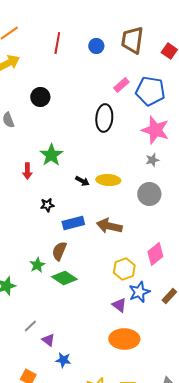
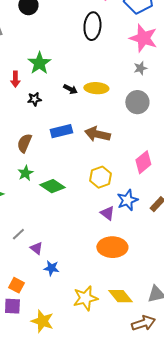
black star: (47, 205) -> (34, 99), moved
brown semicircle: (59, 251) -> (24, 143), moved
yellow hexagon: (124, 269) -> (100, 177), moved

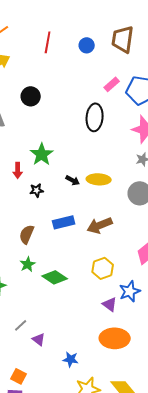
brown arrow: (97, 134) -> (100, 225), turned -35
blue star: (51, 268) -> (71, 359), moved

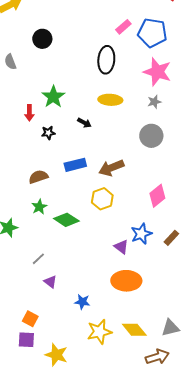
yellow ellipse: (99, 179) -> (110, 100), moved
brown semicircle: (27, 234) -> (38, 177), turned 48
yellow hexagon: (103, 268) -> (102, 199), moved
gray line: (21, 325) -> (38, 259), moved

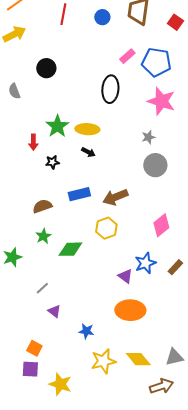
yellow ellipse: (110, 100) -> (87, 129), moved
gray star: (154, 102) -> (148, 137), moved
green diamond: (66, 220) -> (70, 249), turned -35

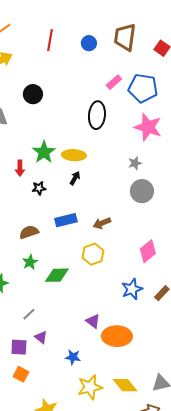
black arrow: (88, 152) -> (75, 178), turned -88
brown arrow: (115, 197) -> (102, 223), size x0.7
purple triangle: (125, 276) -> (93, 321), moved
purple square: (30, 369) -> (19, 347), moved

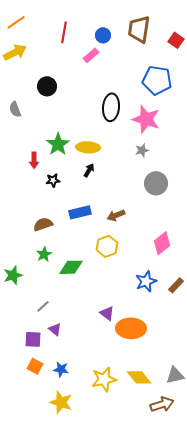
pink rectangle: (114, 82) -> (91, 55), moved
pink star: (148, 127) -> (146, 119), moved
gray star: (135, 163) -> (142, 150), moved
blue star: (73, 357) -> (61, 369), moved

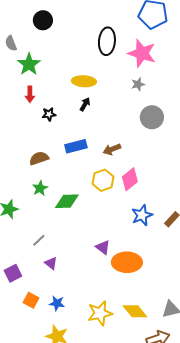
green star: (58, 144) -> (29, 64), moved
pink diamond: (162, 243) -> (130, 179), moved
purple square: (33, 339) -> (13, 273), moved, turned -30

